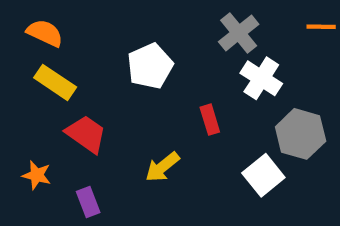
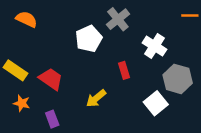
gray cross: (239, 33) -> (118, 19), moved
yellow rectangle: (55, 82) -> (16, 70), moved

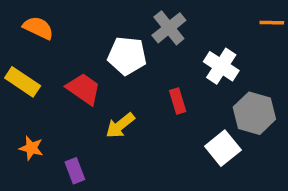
white pentagon: (89, 39) -> (127, 56), turned 30
yellow rectangle: (16, 70) -> (23, 82), moved
red trapezoid: (51, 79) -> (84, 89), moved
yellow arrow: (96, 98) -> (120, 125), moved

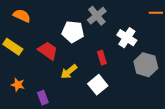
white square: (223, 148) -> (98, 85), moved

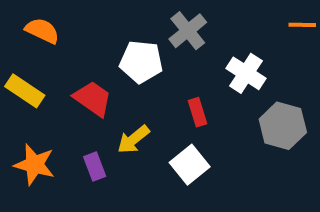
orange star: (18, 85) -> (34, 165), size x1.5
purple rectangle: (43, 98) -> (95, 166), moved

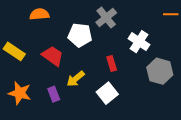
orange semicircle: (42, 31) -> (39, 14), moved, turned -30

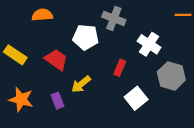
gray cross: (106, 18) -> (114, 18), turned -30
red rectangle: (112, 63) -> (120, 68), turned 40
white square: (107, 93) -> (136, 98), moved

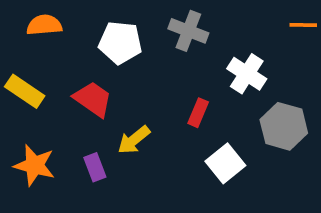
orange semicircle: (42, 15) -> (44, 25), moved
white pentagon: (86, 37) -> (120, 43), moved

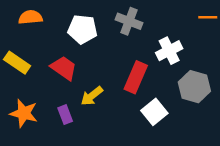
white cross: (247, 74) -> (169, 51), turned 30
red rectangle: (198, 113) -> (136, 77), size x1.6

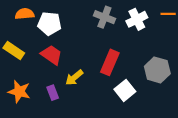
white pentagon: (82, 29) -> (49, 24), moved
white cross: (169, 51) -> (137, 19), moved

